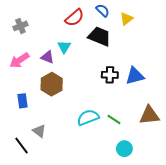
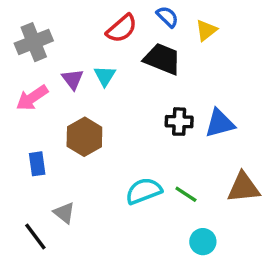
gray cross: (20, 26) -> (34, 42), size x1.5
purple triangle: (47, 57) -> (73, 79), moved, turned 32

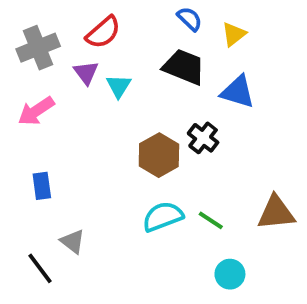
red semicircle: (122, 29) -> (103, 32), moved
purple triangle: (73, 79) -> (86, 73), moved
black cross: (179, 122) -> (203, 138), turned 36
blue triangle: (220, 123) -> (238, 92), moved, turned 32
brown hexagon: (84, 137) -> (159, 155), moved

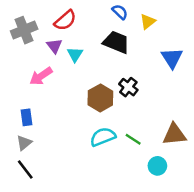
blue triangle: (238, 92) -> (172, 58), moved, turned 40
pink arrow: (36, 111) -> (41, 76), moved
gray triangle: (73, 241) -> (24, 143), moved, turned 42
cyan circle: (230, 274) -> (157, 166), moved

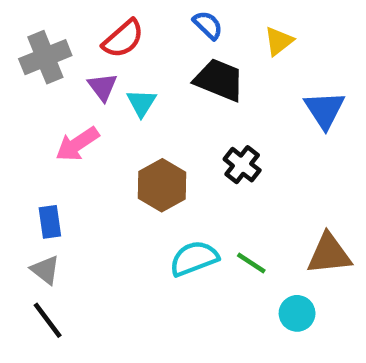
blue semicircle: (120, 12) -> (208, 25), moved
brown hexagon: (100, 98) -> (162, 185), moved
gray triangle: (24, 143) -> (45, 270), turned -42

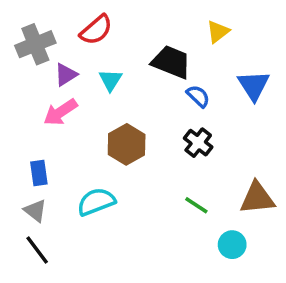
blue semicircle: (208, 25) -> (198, 96), moved
purple triangle: (103, 87) -> (66, 75), moved, turned 35
black cross: (242, 165) -> (198, 143), moved
cyan semicircle: (194, 258) -> (96, 202), moved

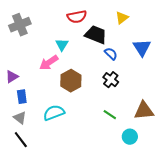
red semicircle: (96, 30) -> (77, 17), moved, turned 30
purple triangle: (66, 75) -> (12, 77), moved
pink arrow: (60, 112) -> (49, 63), moved

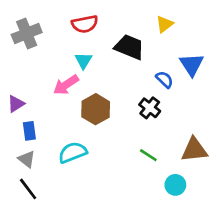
red semicircle: (77, 17) -> (85, 24), moved
blue semicircle: (111, 54) -> (165, 79), moved

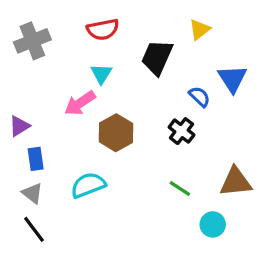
black trapezoid: (129, 47) -> (157, 57), turned -88

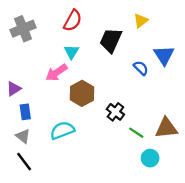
red semicircle: (103, 29) -> (73, 21), turned -50
black cross: (182, 131) -> (115, 112), moved
green line: (180, 188) -> (136, 133), moved

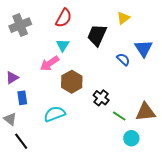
gray triangle: (23, 136) -> (10, 119), moved

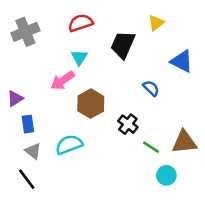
red semicircle: (64, 18) -> (81, 23), turned -138
blue triangle: (143, 48) -> (182, 61), turned -30
blue semicircle: (123, 59) -> (151, 88), moved
gray triangle: (10, 119) -> (33, 151), moved

